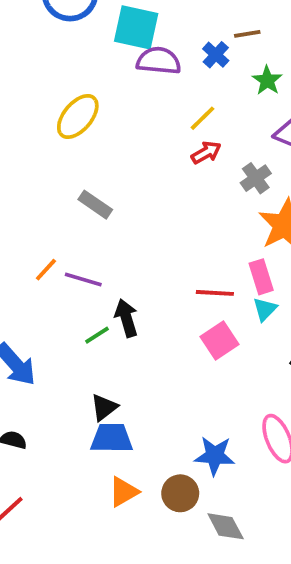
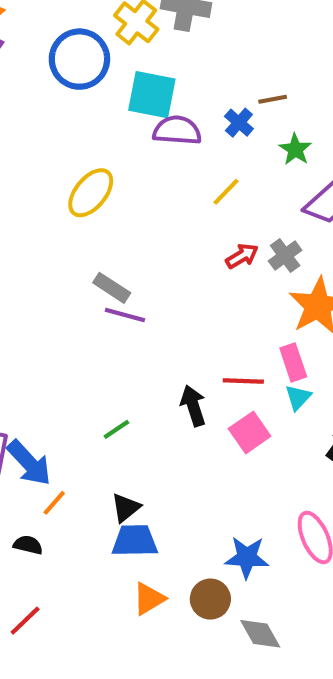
red arrow: (206, 152) -> (242, 256), moved
orange line: (46, 270) -> (54, 503), moved
purple line: (83, 279) -> (125, 315), moved
black arrow: (126, 318) -> (193, 406), moved

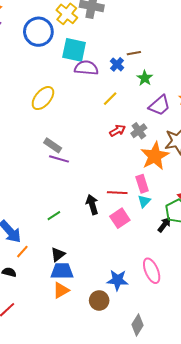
orange triangle: (149, 599) -> (61, 290), moved
gray diamond: (260, 634) -> (137, 325), moved, turned 60

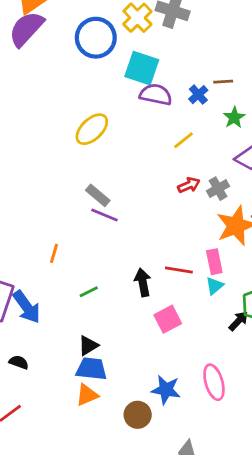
pink square: (120, 218) -> (168, 319), moved
orange line: (22, 252) -> (54, 253), moved, turned -32

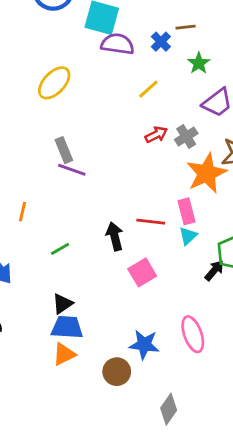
gray rectangle: (98, 195) -> (64, 150), turned 30

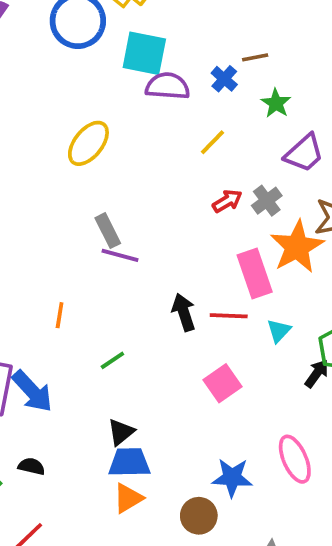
pink rectangle: (186, 211) -> (255, 273), moved, size x1.4
black arrow: (115, 236) -> (184, 312), moved

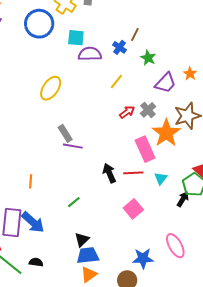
cyan square: (144, 53) -> (76, 38), size x0.7
brown line: (255, 57) -> (135, 35), turned -48
orange line: (60, 315) -> (31, 181), moved

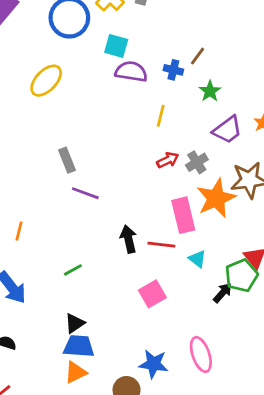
blue cross: (120, 47) -> (173, 70), turned -32
yellow line: (116, 82) -> (161, 116), turned -35
yellow ellipse: (51, 88) -> (46, 81), moved
gray rectangle: (65, 133) -> (67, 160), moved
cyan triangle: (161, 178) -> (197, 259), turned -40

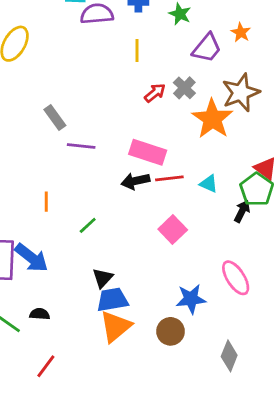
pink rectangle: (183, 215) -> (148, 152), moved, turned -44
orange line: (19, 231) -> (46, 202), moved
black arrow: (129, 239) -> (135, 181), turned -76
orange triangle: (76, 372) -> (116, 326), size x1.4

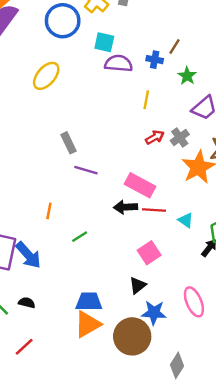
black triangle: (103, 278) -> (138, 285), moved
brown circle: (171, 331) -> (132, 336), size x1.6

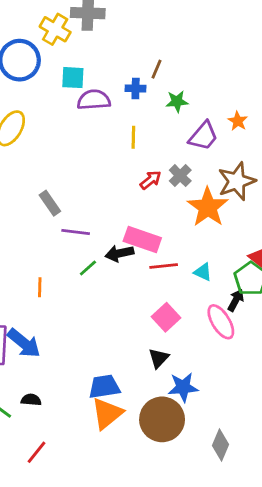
green star: (187, 76) -> (177, 101), turned -30
black arrow: (126, 207) -> (119, 253), moved
green line: (80, 237) -> (88, 268), moved
pink ellipse: (194, 302) -> (221, 322), moved

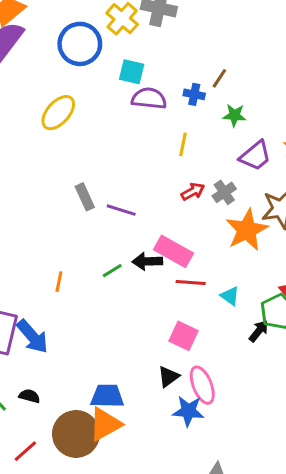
purple line: (76, 232) -> (121, 210), moved
pink square: (166, 317) -> (184, 336), turned -32
pink ellipse: (221, 322) -> (202, 385), moved
brown circle: (162, 419) -> (76, 434), moved

